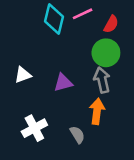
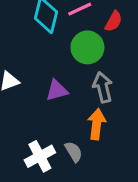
green circle: (106, 53) -> (87, 47), moved
white cross: (34, 128) -> (40, 156), moved

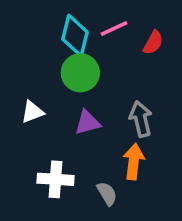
green circle: (87, 47) -> (80, 73), moved
white cross: (40, 156) -> (55, 179), moved, turned 32

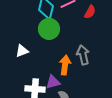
purple triangle: (87, 123) -> (53, 82), moved
orange arrow: (134, 162) -> (65, 65), moved

